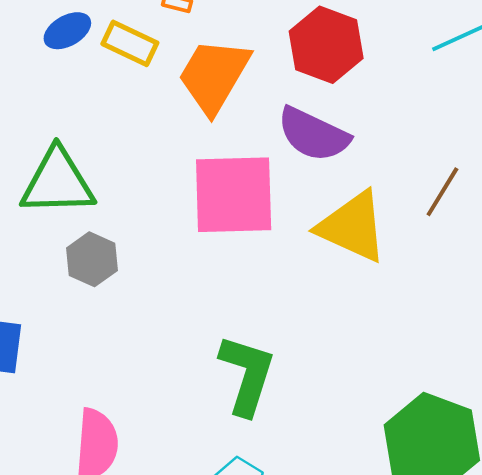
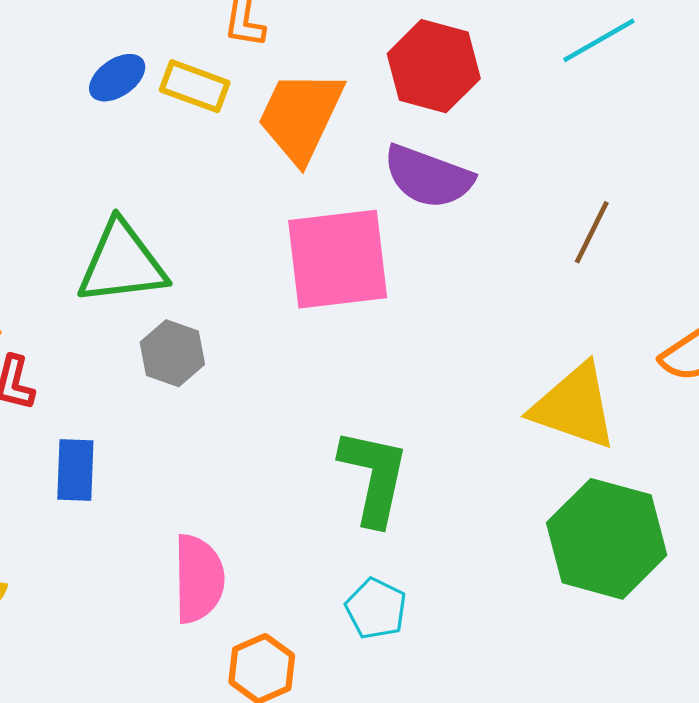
yellow triangle: (352, 227) -> (574, 406), moved

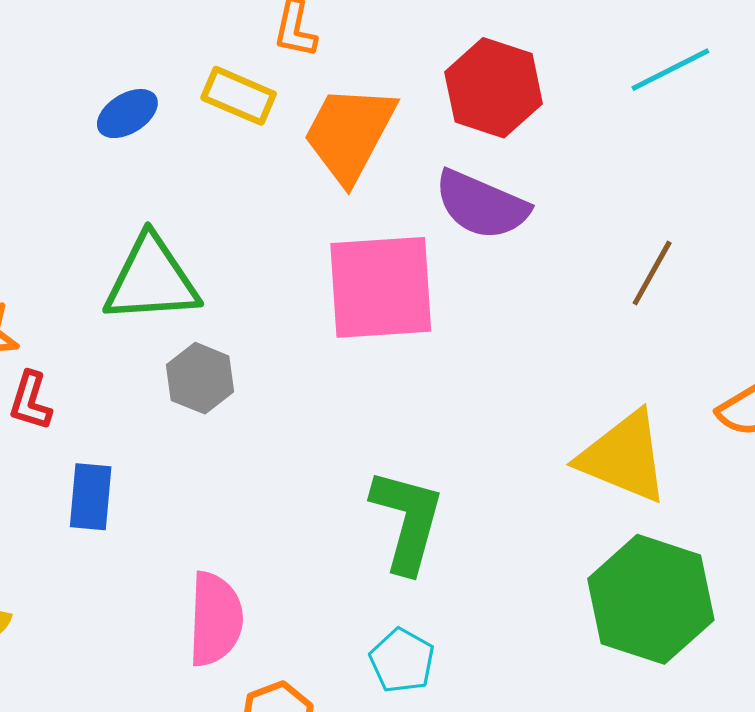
blue ellipse: (117, 78) -> (127, 114), moved

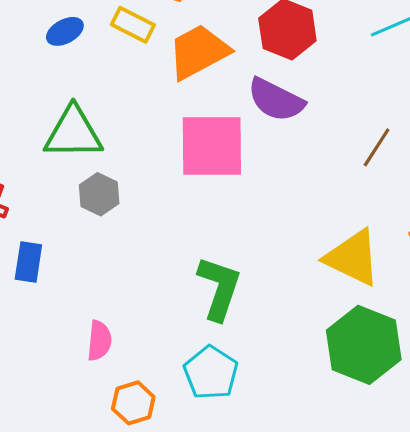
orange trapezoid: (349, 134) -> (199, 52), turned 30
pink semicircle: (215, 619) -> (99, 341), size x0.7
cyan pentagon: (402, 661) -> (211, 373), size x1.4

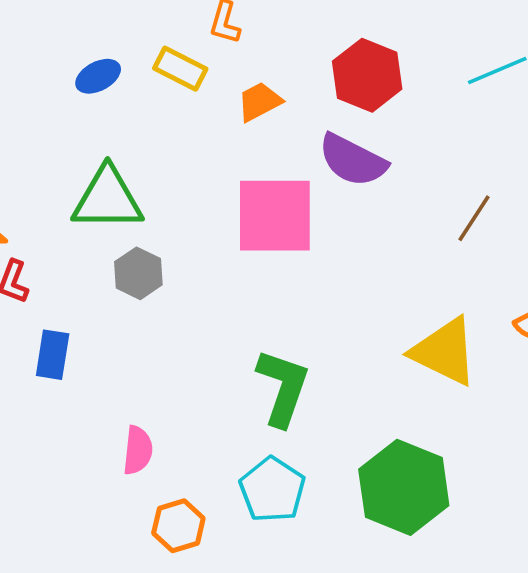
orange trapezoid: (199, 52) -> (259, 102), size x0.6
green hexagon: (364, 345) -> (404, 487), moved

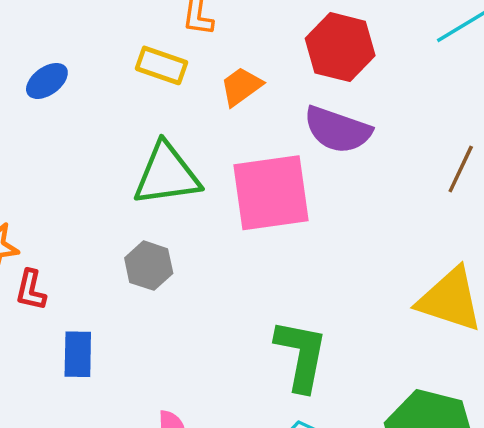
blue ellipse: (98, 76) -> (47, 81), moved
green triangle: (108, 199) -> (167, 174), moved

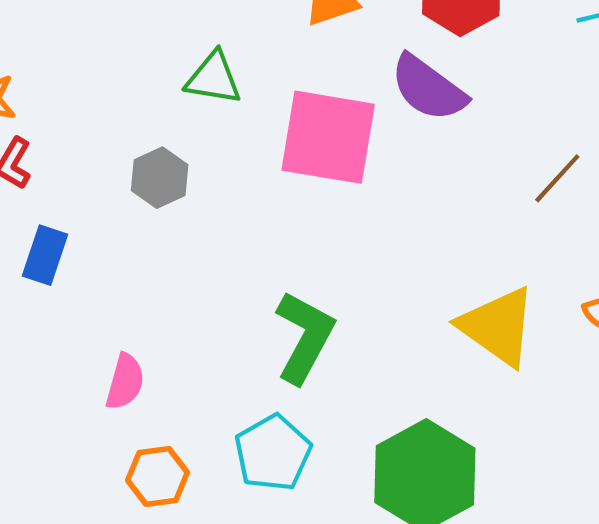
green triangle: (167, 174) -> (213, 78), size x0.7

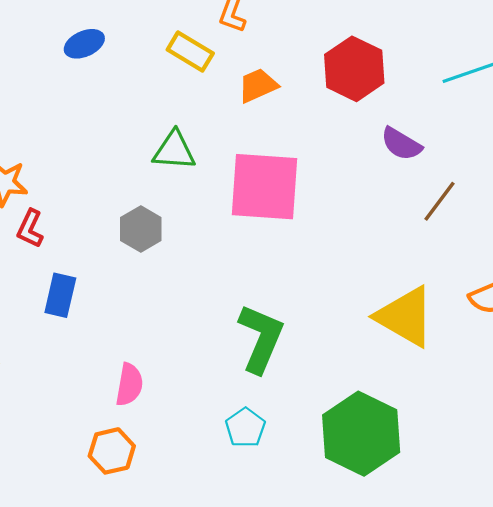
purple semicircle: (428, 88) -> (401, 144), moved, size x0.7
cyan pentagon: (273, 453) -> (245, 428), size x0.7
orange hexagon: (158, 476) -> (112, 451), moved

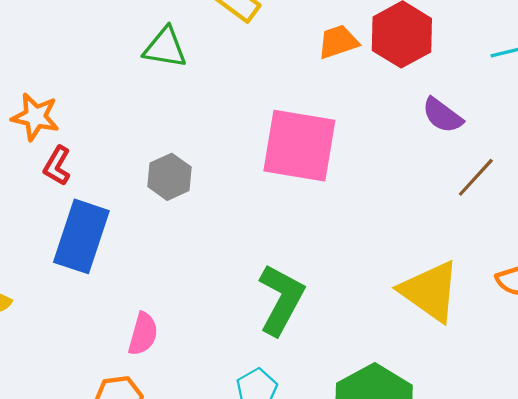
orange trapezoid: (258, 85) -> (338, 42), moved
green triangle: (174, 150) -> (165, 48), moved
blue rectangle: (60, 295) -> (81, 236), size x1.6

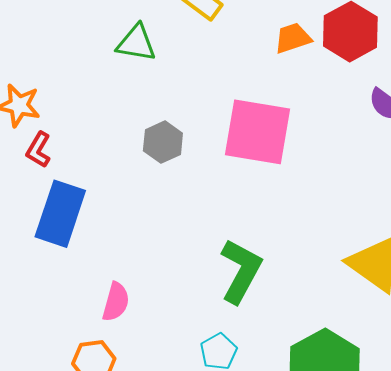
gray hexagon: (170, 177) -> (163, 142), moved

